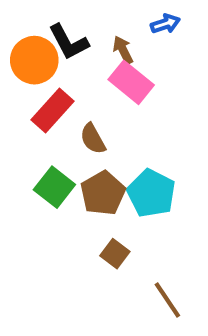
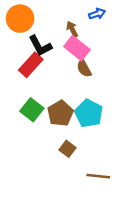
black L-shape: (69, 42) -> (40, 46), moved
orange circle: (34, 60) -> (20, 19), moved
brown semicircle: (93, 139) -> (84, 68), moved
brown line: (167, 300) -> (98, 176), turned -50

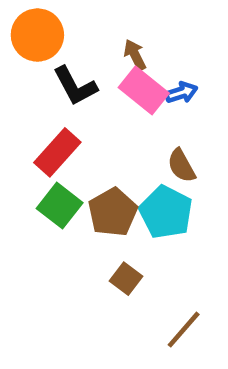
blue arrow: (97, 14) -> (181, 93), moved
red rectangle: (31, 65) -> (57, 152), moved
brown semicircle: (84, 68) -> (181, 166), moved
brown line: (98, 176) -> (184, 330), turned -55

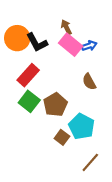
orange circle: (37, 35) -> (17, 38), moved
cyan pentagon: (166, 212) -> (82, 126), moved

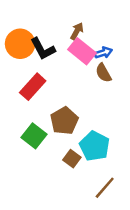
brown arrow: (66, 27) -> (77, 31), turned 56
brown semicircle: (89, 82) -> (103, 73), moved
green square: (29, 101) -> (34, 136), moved

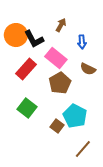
pink rectangle: (82, 51) -> (56, 58), moved
blue arrow: (103, 53) -> (82, 42), turned 104
brown semicircle: (103, 73) -> (88, 69), moved, turned -35
brown pentagon: (64, 121) -> (60, 83), moved

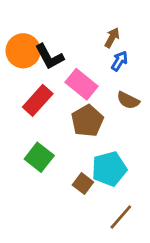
brown arrow: (61, 25) -> (112, 38), moved
blue arrow: (82, 42) -> (119, 61), turned -144
cyan pentagon: (75, 116) -> (109, 169), turned 30

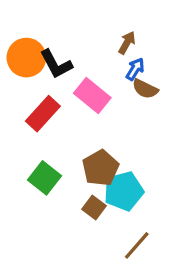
brown semicircle: (128, 100) -> (145, 89), moved
brown pentagon: (87, 121) -> (101, 168), moved

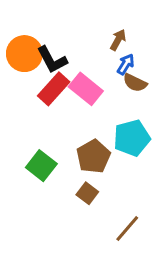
red rectangle: (43, 114) -> (54, 89), moved
cyan pentagon: (124, 191) -> (132, 138), moved

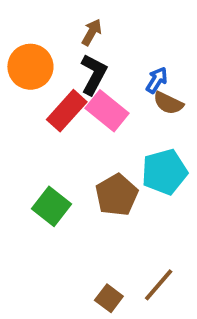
brown arrow: (118, 40) -> (92, 32), moved
black L-shape: (52, 60) -> (94, 74), moved, turned -124
brown square: (87, 193) -> (109, 298), moved

